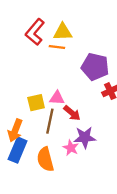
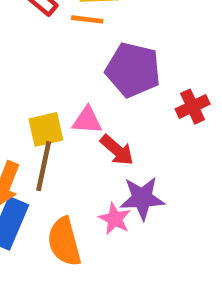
purple pentagon: (95, 67) -> (133, 70), moved
brown line: (50, 121) -> (44, 166), moved

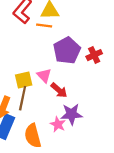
purple pentagon: (133, 70) -> (67, 50), turned 30
red cross: (193, 107) -> (94, 55), moved
pink triangle: (87, 120) -> (44, 75), turned 42

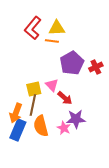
orange semicircle: (33, 136) -> (41, 126), moved

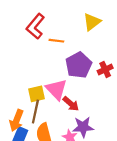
yellow triangle: (57, 28) -> (92, 22), moved, turned -36
pink triangle: (52, 85) -> (56, 89), size x1.5

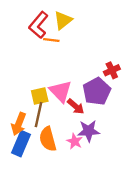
yellow triangle: (92, 22) -> (63, 20), moved
orange line: (56, 41) -> (51, 40), moved
purple pentagon: (79, 65) -> (97, 91), moved

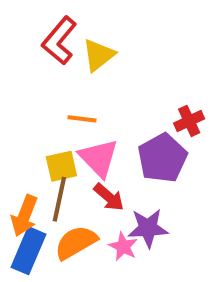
yellow triangle: (63, 20) -> (99, 55), moved
orange line: (51, 40) -> (82, 119), moved
red arrow: (76, 106) -> (109, 197), moved
orange semicircle: (48, 139) -> (76, 242), turned 75

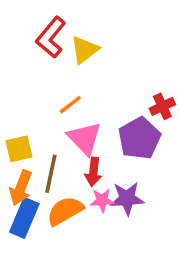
orange line: (82, 119) -> (70, 105), turned -45
yellow square: (61, 166) -> (19, 149), moved
red arrow: (109, 197) -> (93, 172), turned 56
pink star: (123, 247) -> (102, 200), moved, turned -30

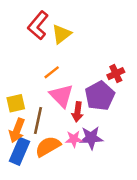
red arrow: (93, 172) -> (78, 112), moved

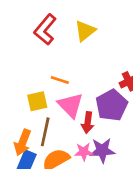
yellow triangle: (61, 34) -> (85, 31), moved
orange line: (52, 72) -> (60, 80), turned 56
yellow square: (16, 103) -> (37, 101), moved

